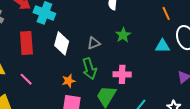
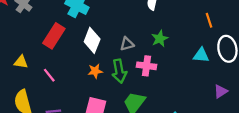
red rectangle: (26, 43) -> (54, 36), turned 30
pink cross: (122, 74) -> (147, 66), moved
orange star: (69, 81) -> (95, 71), moved

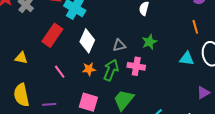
green arrow: (119, 71) -> (111, 70), turned -150
pink line: (49, 75) -> (60, 72), moved

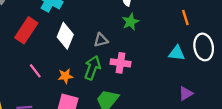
green star: (149, 42) -> (130, 22), moved
orange star: (89, 69) -> (65, 76), moved
purple triangle: (203, 93) -> (186, 94), moved

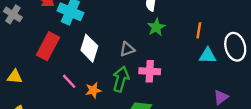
orange line: (185, 17) -> (199, 30), moved, turned 32
pink line: (35, 71) -> (69, 81), moved

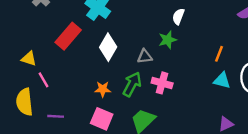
green star: (156, 27) -> (168, 40), moved
pink line: (69, 81) -> (43, 80), moved

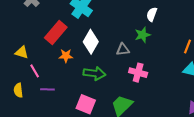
green arrow: (132, 84) -> (94, 73), moved, turned 70
orange star: (103, 89) -> (66, 56), moved
yellow semicircle: (25, 102) -> (18, 90), size x0.6
purple line: (56, 116) -> (47, 89), moved

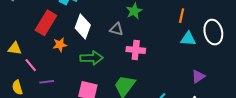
gray triangle: (123, 50) -> (116, 29), turned 32

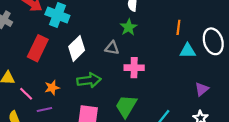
white diamond: (83, 27) -> (77, 48), turned 30
orange star: (60, 45) -> (52, 88), moved

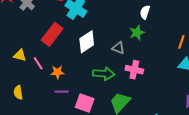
green arrow: (89, 80) -> (104, 74), moved
pink line: (26, 94) -> (38, 63), moved
purple line: (44, 110) -> (62, 92), moved

